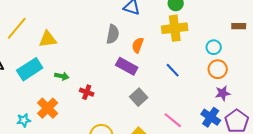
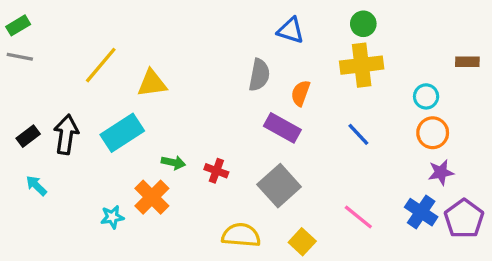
green arrow: (62, 76) -> (173, 163), moved
gray square: (139, 97) -> (279, 186), moved, size x1.4

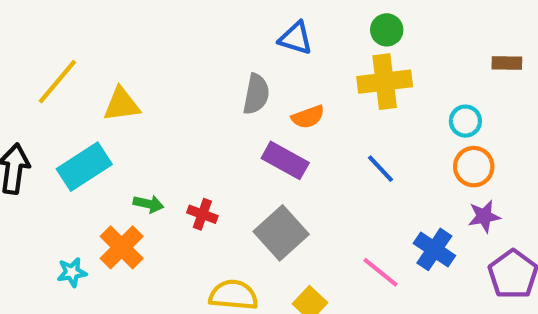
brown rectangle: (467, 62) -> (507, 63), moved
orange semicircle: (301, 93) -> (308, 117), turned -130
blue cross: (421, 212) -> (434, 249), moved

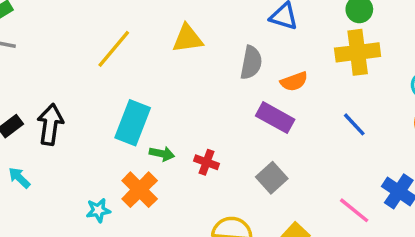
yellow line: (57, 82) -> (114, 49), moved
yellow triangle: (122, 104) -> (188, 39), moved
cyan rectangle: (84, 167) -> (133, 123), moved, turned -36
gray square: (281, 233) -> (272, 178), size x0.7

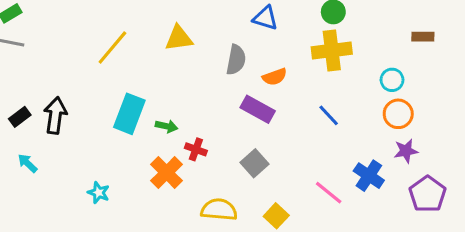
green arrow: (162, 154) -> (167, 126), moved
orange cross: (140, 190) -> (167, 173), moved
cyan star: (98, 210) -> (99, 193), turned 30

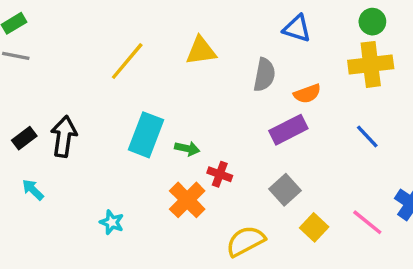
purple rectangle: (258, 109) -> (288, 130), turned -56
yellow semicircle: (219, 210) -> (246, 241), turned -33
yellow square: (276, 216) -> (314, 227), moved

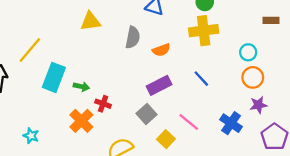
yellow line: (127, 61) -> (30, 50), moved
purple rectangle: (288, 130) -> (159, 85), moved
pink line: (367, 222) -> (189, 122), moved

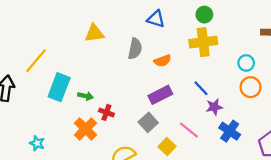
purple star: (258, 105) -> (214, 107), moved

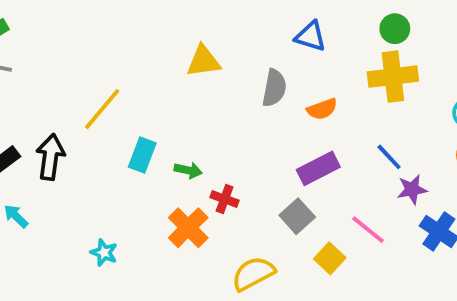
cyan rectangle: (59, 87) -> (142, 155), size x0.7

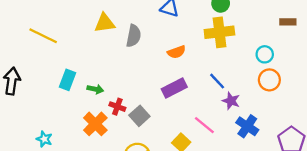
gray semicircle: (274, 88) -> (134, 36), moved
yellow line: (102, 109) -> (43, 36), moved, turned 76
purple star: (412, 189) -> (231, 101), turned 30
gray square: (297, 216) -> (139, 116), moved

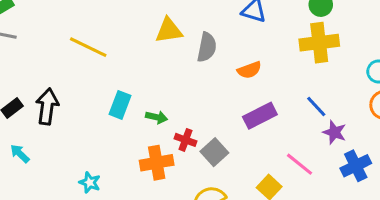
orange semicircle: (177, 52) -> (249, 70), moved
orange cross: (95, 124) -> (157, 163), turned 35
blue cross: (247, 126) -> (356, 166), turned 30

